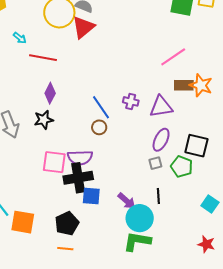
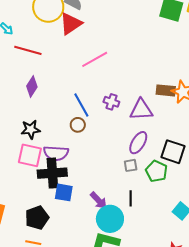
pink line: (173, 57) -> (95, 59), moved
black star: (44, 120) -> (31, 129), moved

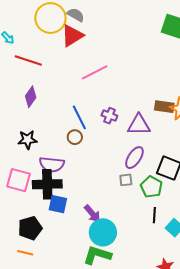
pink square: (30, 155) -> (19, 180), moved
black line: (131, 198) -> (154, 215), moved

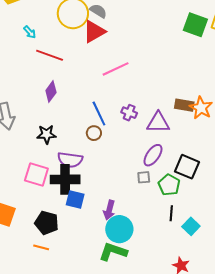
purple arrow: (92, 214) -> (109, 210), turned 54
black pentagon: (30, 228) -> (47, 223), turned 30

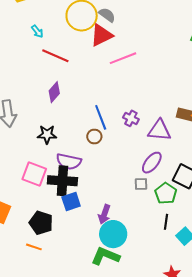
pink line: (116, 69) -> (123, 58), moved
blue square: (75, 200) -> (71, 202), turned -36

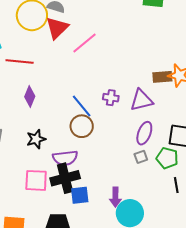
brown circle: (94, 137) -> (82, 126), size x1.5
blue square: (71, 202) -> (80, 195), turned 30

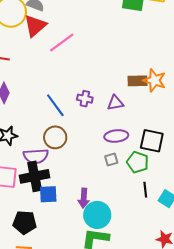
purple triangle: (142, 100) -> (115, 103), size x0.7
brown circle: (82, 126) -> (55, 137), moved
purple ellipse: (144, 133) -> (116, 136), turned 60

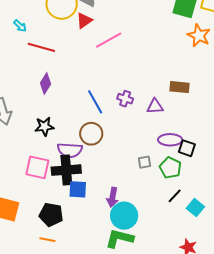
red triangle: (35, 26) -> (84, 20), size x0.7
orange star: (154, 80) -> (199, 36), moved
purple ellipse: (116, 136) -> (170, 140), moved
black square: (152, 141) -> (187, 148), size x0.7
black line: (145, 190) -> (175, 196), turned 42

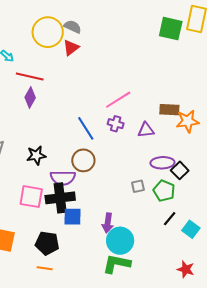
orange star: (199, 36) -> (188, 121), moved, turned -30
pink line: (109, 40) -> (118, 100), moved
purple diamond: (46, 84) -> (30, 98), moved
black square: (187, 148) -> (180, 170), turned 30

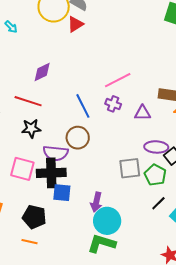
red line: (30, 77) -> (28, 101), moved
purple diamond: (30, 98) -> (42, 72), moved, turned 30
gray square: (138, 186) -> (130, 168), size x1.6

